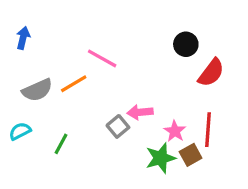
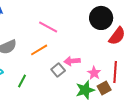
black circle: (186, 44) -> (101, 18), size x1.5
orange line: (74, 84) -> (39, 50), moved

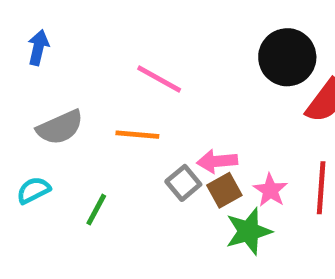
orange line: (39, 50) -> (137, 135), turned 36
brown square: (104, 88) -> (224, 190), moved

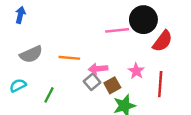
pink line: (159, 79) -> (117, 30), moved, turned -35
pink arrow: (217, 161) -> (98, 69), moved
pink star: (270, 190) -> (136, 71), moved

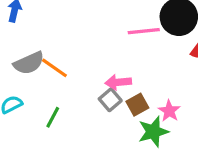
orange line: (69, 58) -> (54, 68), moved, turned 30
pink star: (136, 71) -> (169, 111), moved

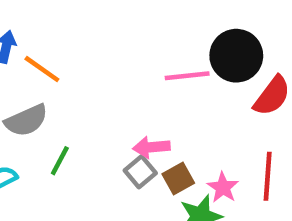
orange line: (54, 68) -> (42, 69), moved
green line: (53, 117) -> (60, 161), moved

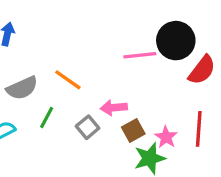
orange line: (42, 69) -> (68, 80), moved
gray square: (140, 172) -> (88, 127), moved

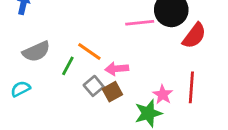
orange line: (68, 80) -> (89, 51), moved
green line: (47, 117) -> (68, 66), moved
brown square: (133, 131) -> (112, 92), moved

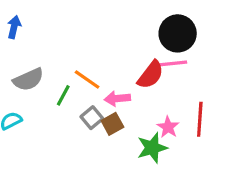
pink line: (140, 23) -> (171, 64), moved
red semicircle: (194, 36) -> (151, 75), moved

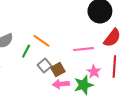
pink line: (171, 64) -> (84, 49), moved
red semicircle: (151, 75) -> (112, 38), moved
pink arrow: (117, 99) -> (61, 84), moved

